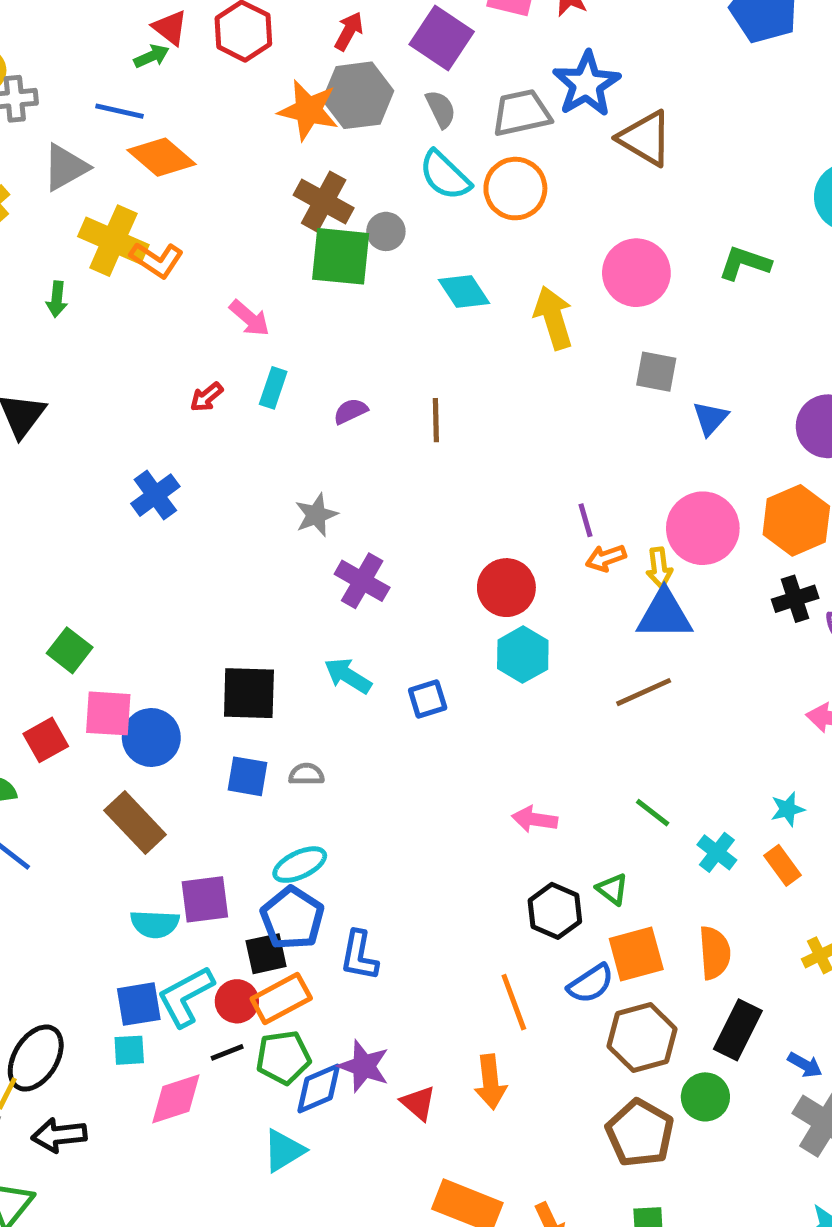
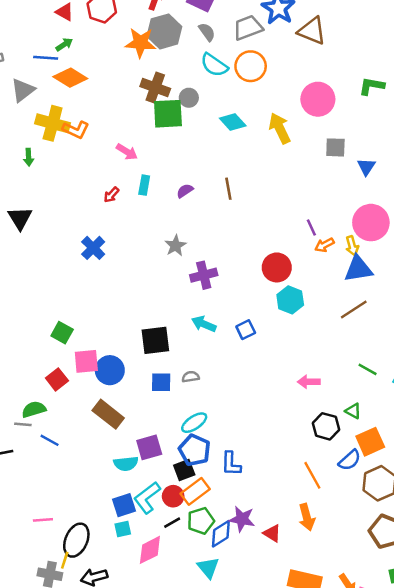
green arrow: (152, 56) -> (64, 44), moved
purple cross: (362, 581) -> (204, 275), turned -35
cyan triangle: (284, 1151) -> (208, 568), turned -30

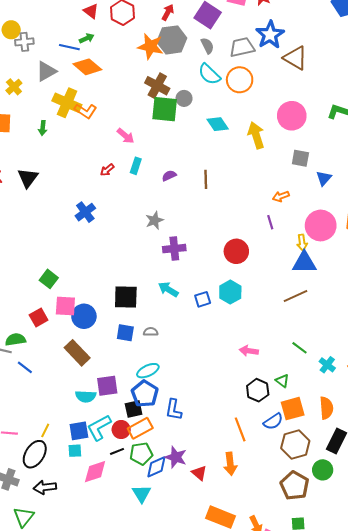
orange arrow: (324, 245) -> (281, 196), moved
cyan hexagon: (290, 300) -> (230, 292), moved
yellow line: (65, 560) -> (45, 430), moved

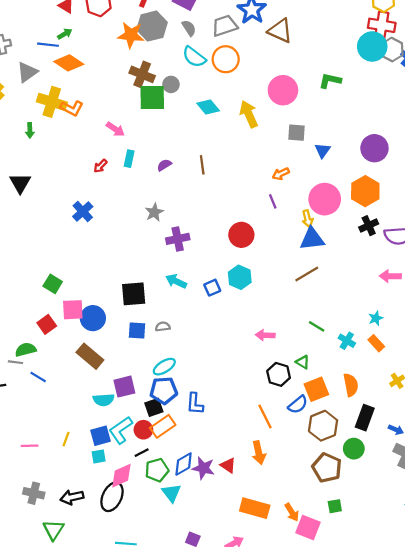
blue pentagon: (145, 394) -> (164, 390), turned -30
black ellipse: (35, 454) -> (112, 497), moved
green pentagon: (141, 454) -> (157, 470), moved
purple star: (176, 457) -> (203, 468), moved

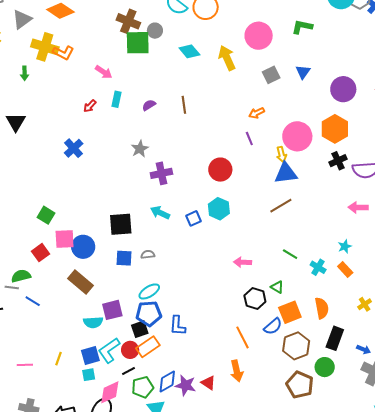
gray square: (297, 133) -> (271, 75), turned -30
blue triangle: (323, 150) -> (303, 72), moved

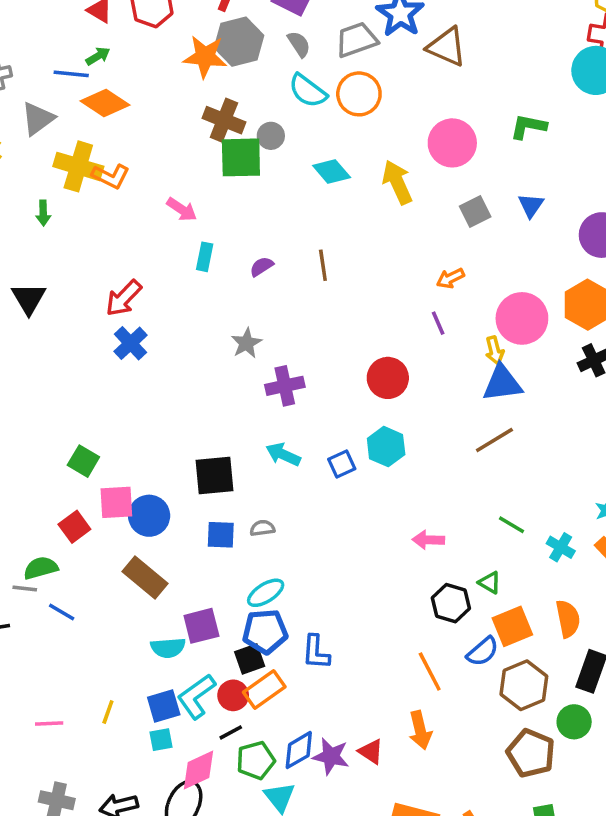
red arrow: (90, 106) -> (124, 298), moved, size x1.6

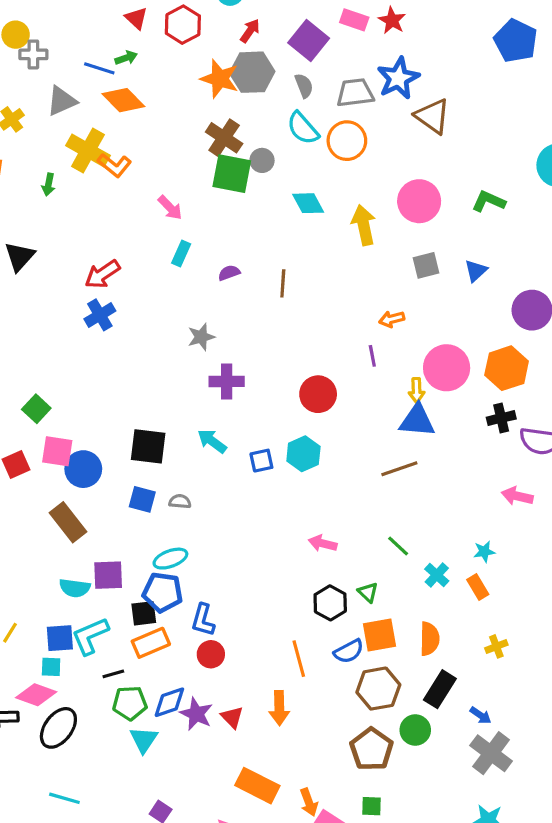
red circle: (233, 695) -> (211, 654), moved
pink diamond: (198, 770) -> (36, 695), moved, turned 33

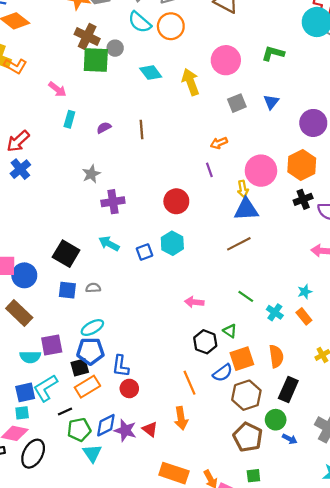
black square: (148, 446) -> (66, 254), turned 32
blue arrow: (480, 715) -> (290, 439), moved

